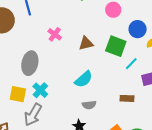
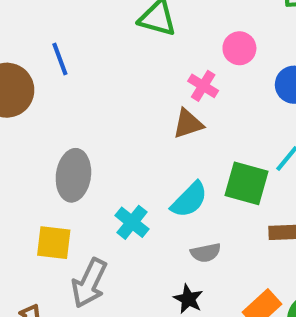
pink cross: (55, 34) -> (203, 86), moved
green square: (116, 46) -> (246, 183), moved
cyan cross: (40, 90) -> (132, 222), moved

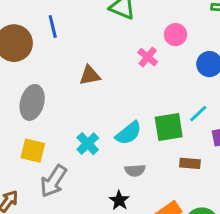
brown triangle: (188, 124) -> (90, 75), moved
gray ellipse: (73, 175) -> (32, 102), moved
green square: (246, 183) -> (169, 127), turned -32

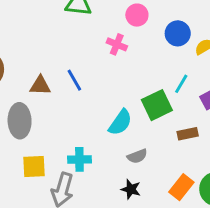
blue line: (53, 27) -> (74, 80), moved
brown triangle: (90, 75) -> (40, 85), moved, turned 30
cyan cross: (88, 144) -> (79, 159), moved, turned -30

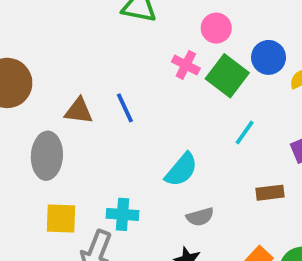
cyan line: (181, 84) -> (245, 133), moved
green square: (157, 105) -> (227, 76), moved, turned -32

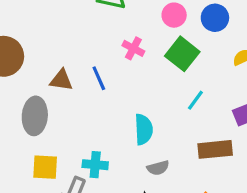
blue circle: (269, 57) -> (215, 18), moved
pink cross: (186, 65) -> (133, 48), moved
cyan semicircle: (181, 170) -> (144, 129), turned -44
brown rectangle: (270, 193) -> (215, 149), size x1.5

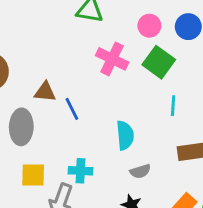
pink cross: (133, 48) -> (112, 59), size x1.5
blue line: (99, 78) -> (72, 109), moved
cyan line: (195, 100) -> (173, 106), turned -30

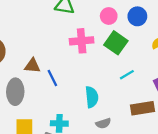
pink cross: (112, 59) -> (82, 41), turned -30
cyan line: (173, 106) -> (127, 75), turned 56

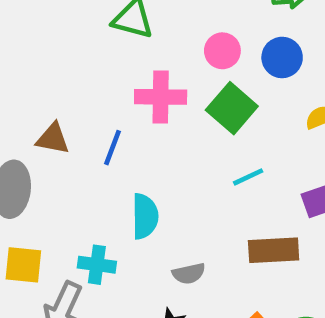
blue line: (52, 78) -> (113, 148), moved, turned 42
cyan semicircle: (92, 97) -> (145, 216), moved

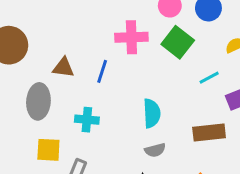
cyan line: (248, 177) -> (209, 78), moved
cyan semicircle: (145, 216) -> (152, 113), moved
cyan cross: (97, 265) -> (87, 120), moved

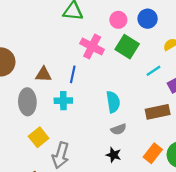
pink cross: (131, 37) -> (92, 47), turned 35
cyan cross: (87, 120) -> (63, 101), moved
yellow square: (48, 150) -> (39, 137), turned -36

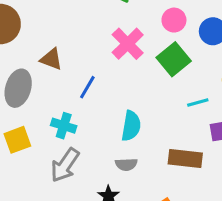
blue line: (73, 74) -> (87, 87), moved
cyan cross: (63, 101) -> (64, 126), moved
gray arrow: (61, 155) -> (65, 165), moved

